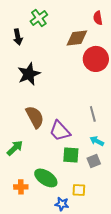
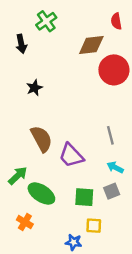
black star: (29, 74) -> (34, 88), size x0.6
green square: (71, 155) -> (84, 197), moved
green ellipse: (46, 178) -> (41, 193), moved
orange cross: (21, 187) -> (25, 222), turned 32

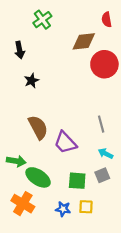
black arrow: (21, 44) -> (20, 50), moved
green arrow: (18, 176) -> (16, 161), turned 54
orange cross: (25, 222) -> (23, 204), size x1.5
blue star: (74, 242) -> (63, 209), moved

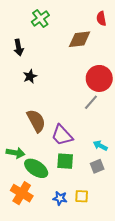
red circle: (104, 64) -> (99, 78), moved
gray line: (101, 124) -> (91, 102), moved, turned 56
green square: (77, 181) -> (65, 161), moved

